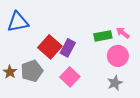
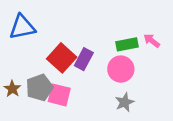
pink circle: (118, 56) -> (121, 69), moved
pink square: (70, 77) -> (59, 95), moved, turned -30
gray star: (115, 83) -> (125, 102), moved

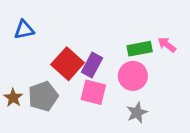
blue triangle: (22, 27) -> (24, 30), size x0.7
pink square: (59, 95) -> (93, 92), moved

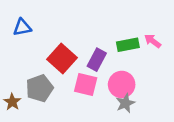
purple rectangle: (92, 65) -> (97, 60), moved
pink circle: (133, 76) -> (122, 85), moved
brown star: (13, 98) -> (12, 102), moved

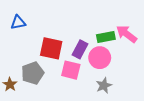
pink arrow: (153, 41) -> (127, 34), size x1.5
red square: (62, 58) -> (51, 48), turned -30
pink circle: (122, 85) -> (100, 58), moved

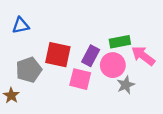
pink arrow: (127, 34) -> (143, 56), moved
gray pentagon: (33, 73) -> (29, 70), moved
gray star: (104, 86) -> (126, 85), moved

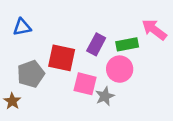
purple rectangle: (91, 56) -> (96, 44), moved
pink arrow: (143, 56) -> (154, 30), moved
gray star: (126, 85) -> (105, 96), moved

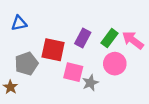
pink arrow: (154, 30) -> (133, 40), moved
green rectangle: (127, 44) -> (109, 38), turned -42
pink circle: (120, 69) -> (115, 64), moved

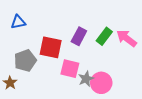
pink circle: (115, 64) -> (101, 83), moved

